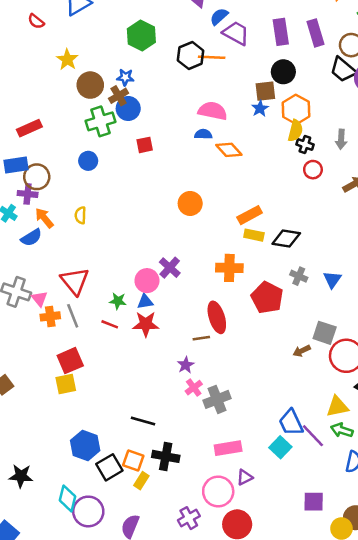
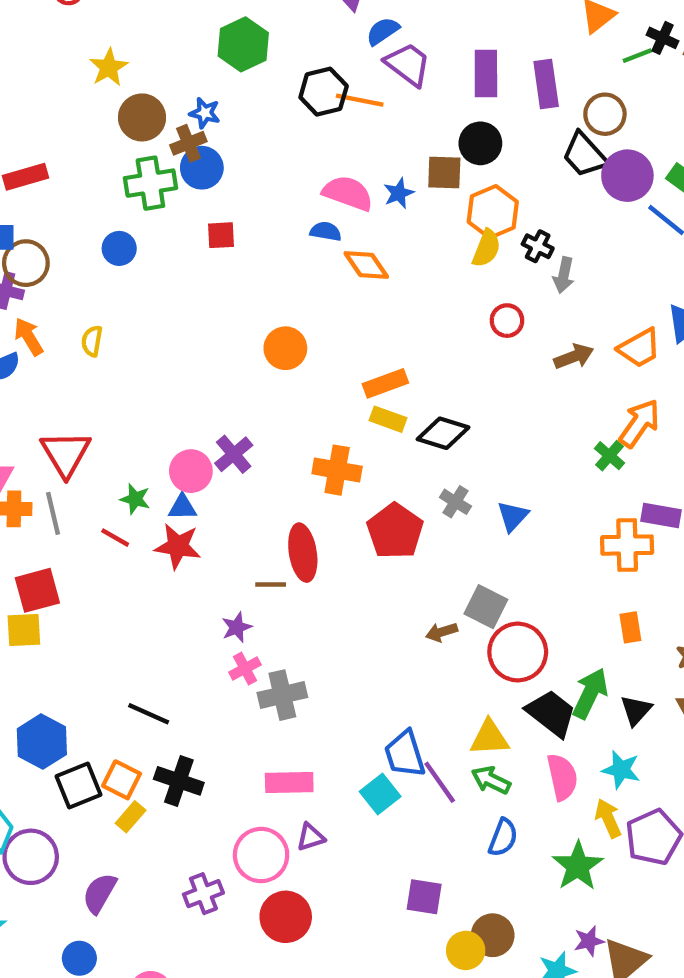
blue star: (260, 108) -> (399, 193), moved
black cross: (305, 145) -> (538, 246), moved

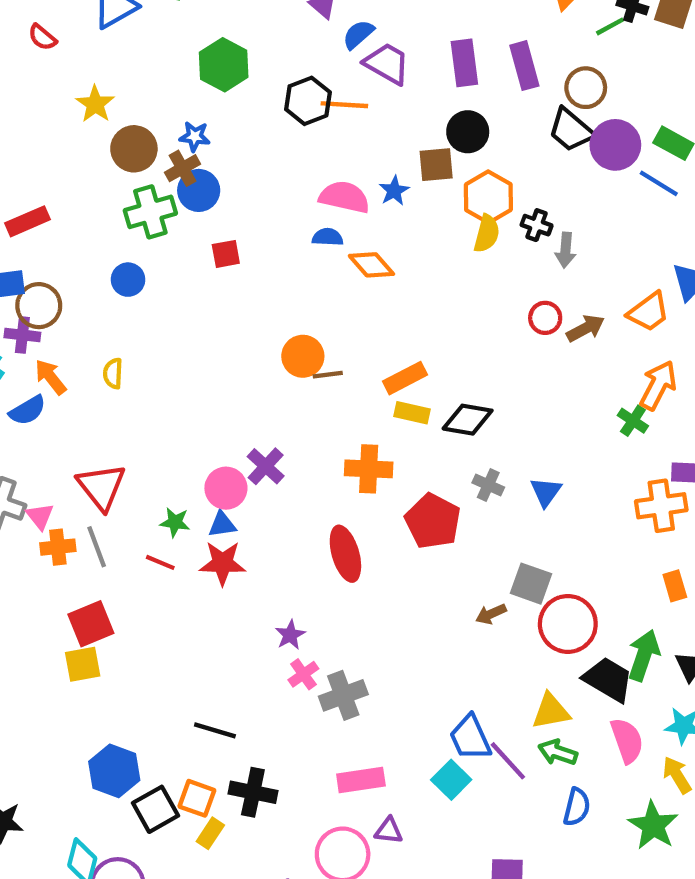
red circle: (507, 321) -> (545, 318), moved
brown line: (271, 585) -> (328, 375), moved
purple triangle: (311, 837) -> (389, 831), turned 32

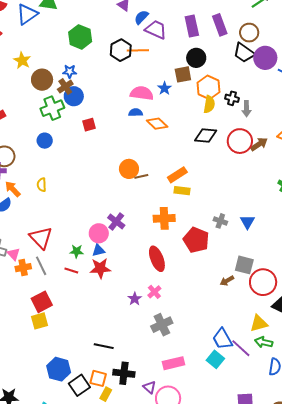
red circle: (545, 318) -> (240, 141), size x1.6
black diamond: (468, 420) -> (206, 136), moved
pink cross: (303, 674) -> (154, 292), moved
purple triangle: (389, 831) -> (150, 387), moved, turned 40

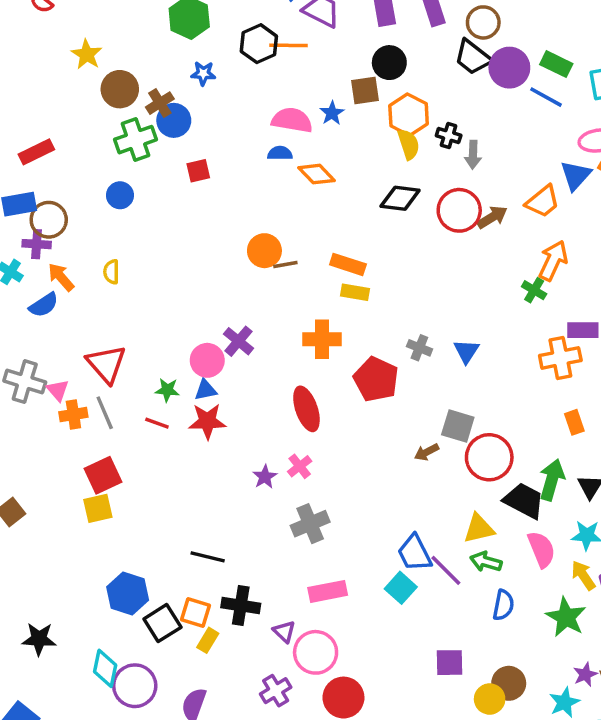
blue star: (70, 71) -> (203, 73), moved
yellow semicircle: (209, 104) -> (409, 144), turned -30
orange rectangle: (177, 175) -> (348, 264), turned 48

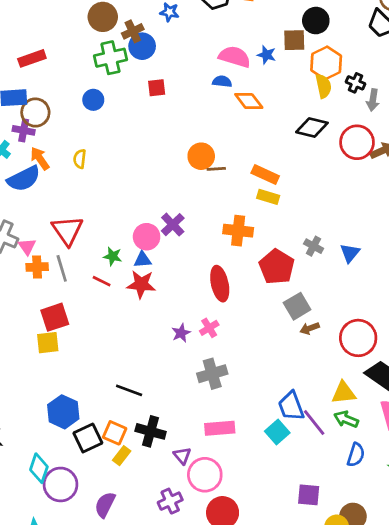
blue star: (332, 113) -> (266, 55), turned -30
blue semicircle: (44, 305) -> (24, 179), size x1.4
gray square: (458, 426) -> (297, 306), moved, turned 36

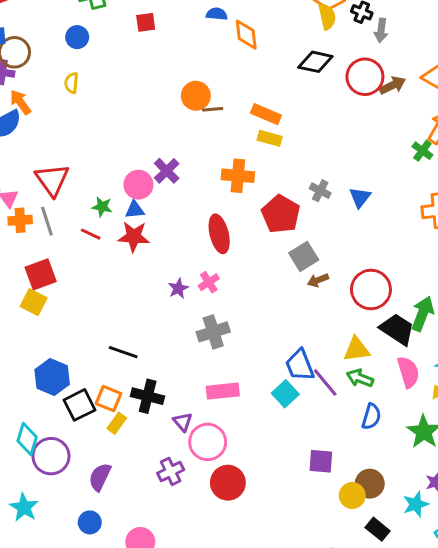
orange diamond: (249, 101) -> (246, 35), turned 32
yellow semicircle: (80, 159) -> (71, 83), moved
yellow square: (48, 343) -> (34, 302), turned 35

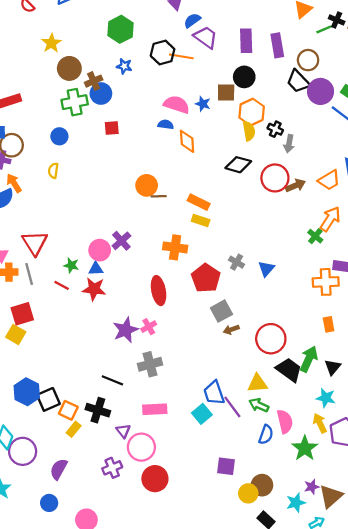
purple star: (178, 288) -> (125, 330), size x1.6
black line: (123, 352) -> (112, 380), moved
pink semicircle: (408, 372) -> (285, 421), moved
black square: (80, 405) -> (48, 399), moved

